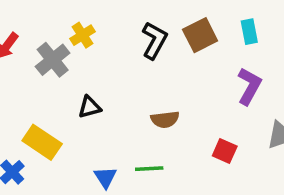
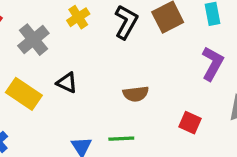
yellow cross: (82, 35) -> (78, 17), moved
black triangle: (89, 107) -> (67, 83), turned 40
yellow rectangle: (42, 142) -> (24, 94), moved

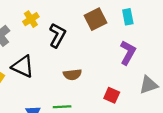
black L-shape: (126, 22) -> (57, 35), moved
black triangle: (67, 83) -> (23, 66), size x1.5

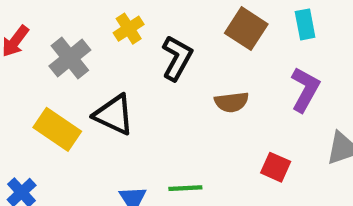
brown square: (95, 19) -> (246, 29), turned -30
brown semicircle: (72, 74) -> (232, 102), moved

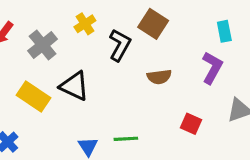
cyan rectangle: (305, 24) -> (224, 31), moved
brown square: (246, 29) -> (153, 24), moved

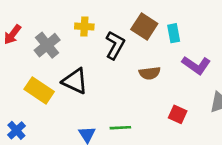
yellow cross: (85, 24) -> (84, 26), turned 36
cyan rectangle: (224, 31) -> (174, 33), moved
purple L-shape: (212, 68) -> (196, 65), turned 96

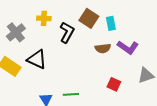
brown semicircle: (150, 73) -> (103, 48), moved

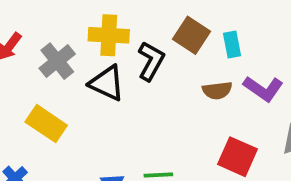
yellow cross: (44, 18) -> (109, 35), size x1.5
black triangle: (37, 59) -> (107, 83), moved
red square: (114, 84) -> (237, 157), size x1.5

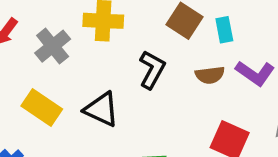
black L-shape: (151, 61) -> (152, 70), moved
black triangle: (107, 83) -> (101, 109), moved

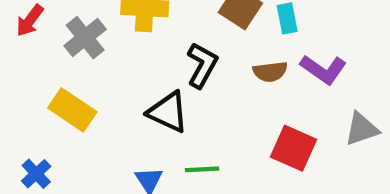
black triangle: (101, 109) -> (168, 112), moved

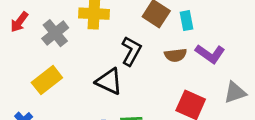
yellow rectangle: (72, 110) -> (47, 80), turned -72

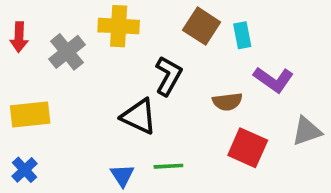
red arrow: (19, 22) -> (19, 37), turned -35
brown semicircle: (176, 55) -> (227, 102), moved
yellow rectangle: (47, 80) -> (30, 115), moved, turned 32

